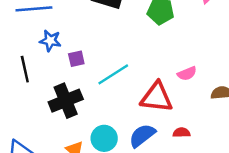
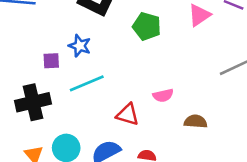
blue star: (50, 41) -> (80, 46), moved
red triangle: (157, 97) -> (128, 115), size x0.7

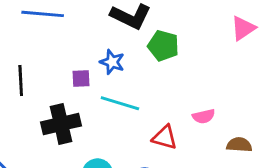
green pentagon: (147, 26) -> (163, 46), moved
cyan line: (87, 83) -> (120, 103), turned 40

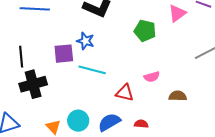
green pentagon: (163, 46) -> (145, 31), moved
purple square: (81, 79) -> (64, 54), size x1.5
black cross: (61, 124) -> (33, 84), moved

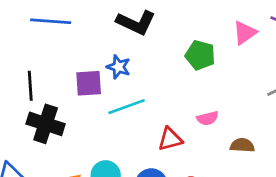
cyan line: (92, 70) -> (127, 107), turned -36
black cross: (33, 84) -> (46, 124), turned 32
red triangle: (125, 93) -> (170, 139), turned -30

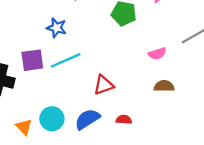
purple square: (89, 83) -> (32, 60), moved
pink semicircle: (208, 118) -> (157, 54), moved

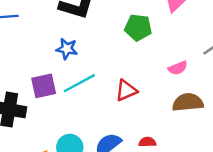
red triangle: (104, 85) -> (126, 90), moved
brown semicircle: (164, 86) -> (188, 102), size x1.4

